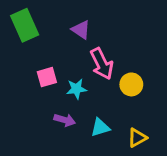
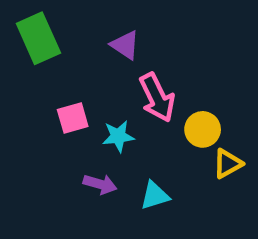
yellow triangle: (137, 138) -> (228, 164), moved

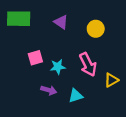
green rectangle: (38, 38) -> (19, 19), turned -65
pink arrow: (157, 98) -> (88, 64), moved
yellow circle: (203, 129) -> (96, 29), moved

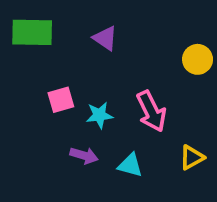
yellow circle: (96, 29) -> (198, 59), moved
yellow triangle: (111, 80) -> (192, 157), moved
cyan triangle: (76, 96) -> (130, 165), turned 32

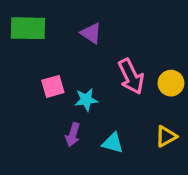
yellow circle: (198, 59) -> (171, 83), moved
pink arrow: (151, 111) -> (131, 76), moved
purple arrow: (84, 156) -> (73, 135), turned 90

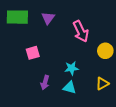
purple triangle: (91, 33) -> (48, 18), moved, turned 32
pink arrow: (131, 76) -> (81, 31), moved
cyan star: (86, 100) -> (72, 68), moved

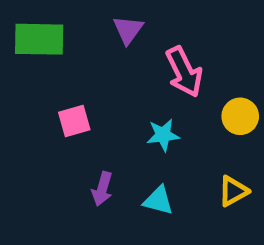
purple triangle: (48, 18) -> (128, 30), moved
cyan star: (72, 68) -> (163, 135), moved

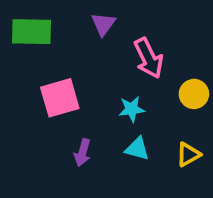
pink square: (74, 121) -> (60, 98), size x1.5
cyan triangle: (158, 200) -> (137, 149), moved

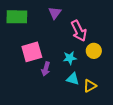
yellow circle: (194, 94) -> (94, 51), moved
purple arrow: (82, 153) -> (46, 69), moved
yellow triangle: (188, 154) -> (90, 86), moved

